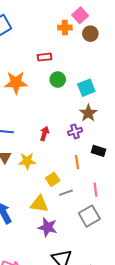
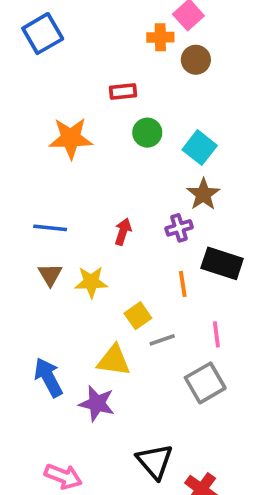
brown circle: (90, 34) -> (196, 60), moved
cyan square: (86, 88) -> (200, 148), turned -30
black rectangle: (99, 151) -> (222, 263), size x1.5
purple star: (48, 227) -> (97, 403), moved

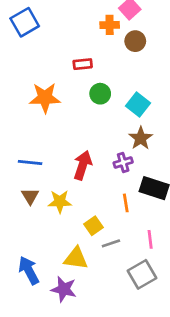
red arrow: (123, 232) -> (83, 165), size x1.5

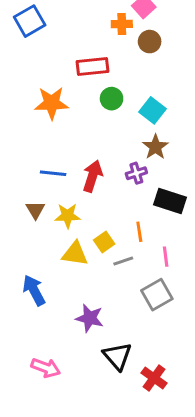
red rectangle: (83, 64) -> (93, 66), size x1.5
blue line: (30, 162) -> (53, 173), moved
orange line: (126, 203) -> (139, 232), moved
yellow triangle: (76, 258) -> (75, 254), moved
purple star: (64, 289) -> (90, 318), moved

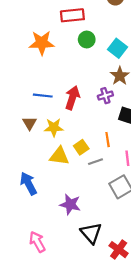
pink arrow: (46, 368) -> (37, 242), turned -140

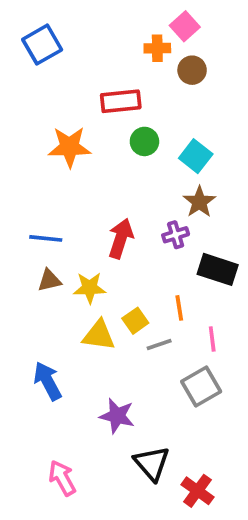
blue line: (43, 96) -> (46, 238), moved
brown triangle: (30, 123) -> (49, 280), turned 48

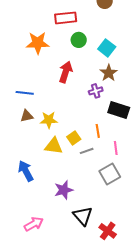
red arrow: (121, 238) -> (66, 72), moved
purple star: (117, 416) -> (64, 190), turned -30
pink arrow: (62, 478) -> (34, 224), turned 90

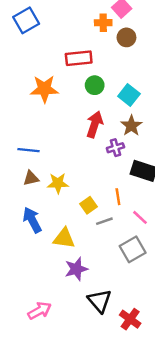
red arrow: (66, 72) -> (95, 124), moved
yellow triangle: (54, 146) -> (64, 238), moved
pink line: (116, 148) -> (140, 217), turned -40
blue arrow: (26, 171) -> (32, 220), moved

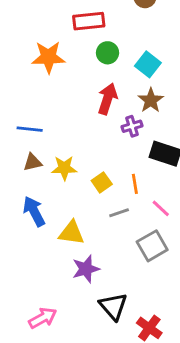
yellow square: (89, 205) -> (102, 182), moved

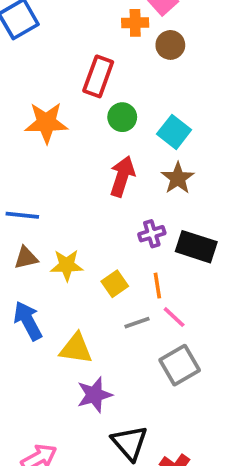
red rectangle: (89, 21) -> (98, 76), turned -64
purple cross: (132, 126) -> (152, 234), moved
pink line: (161, 208) -> (174, 317), moved

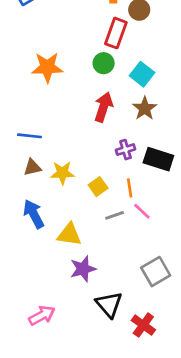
red rectangle: (98, 76) -> (116, 33), moved
gray square: (180, 365) -> (156, 272), moved

